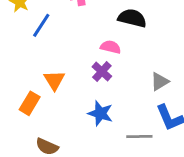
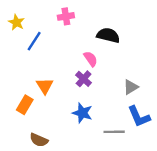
pink semicircle: (111, 47) -> (91, 59), turned 42

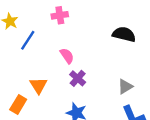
black semicircle: (108, 35) -> (124, 34), moved
pink semicircle: (91, 59) -> (67, 56), moved

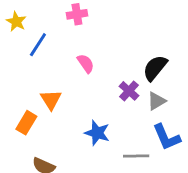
black semicircle: (124, 34) -> (155, 68), moved, turned -65
purple cross: (78, 78) -> (129, 91), moved

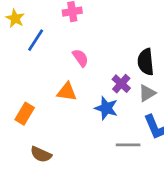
black semicircle: (155, 68) -> (146, 62), turned -45
orange triangle: (51, 100) -> (67, 92), moved, turned -50
blue star: (97, 133) -> (106, 108), moved

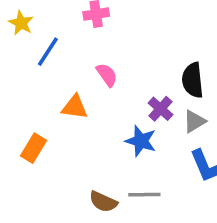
orange triangle: (67, 92) -> (75, 107), moved
gray line: (128, 145) -> (144, 195), moved
brown semicircle: (41, 154) -> (103, 202), moved

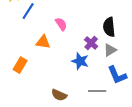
gray line: (144, 195) -> (97, 91), moved

